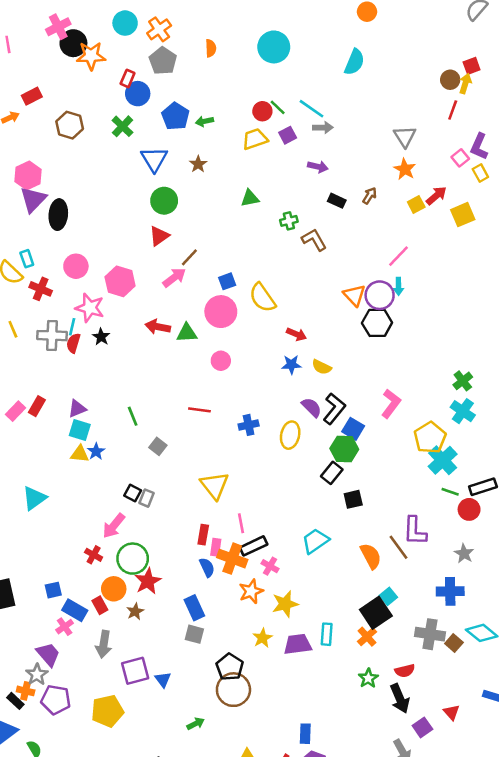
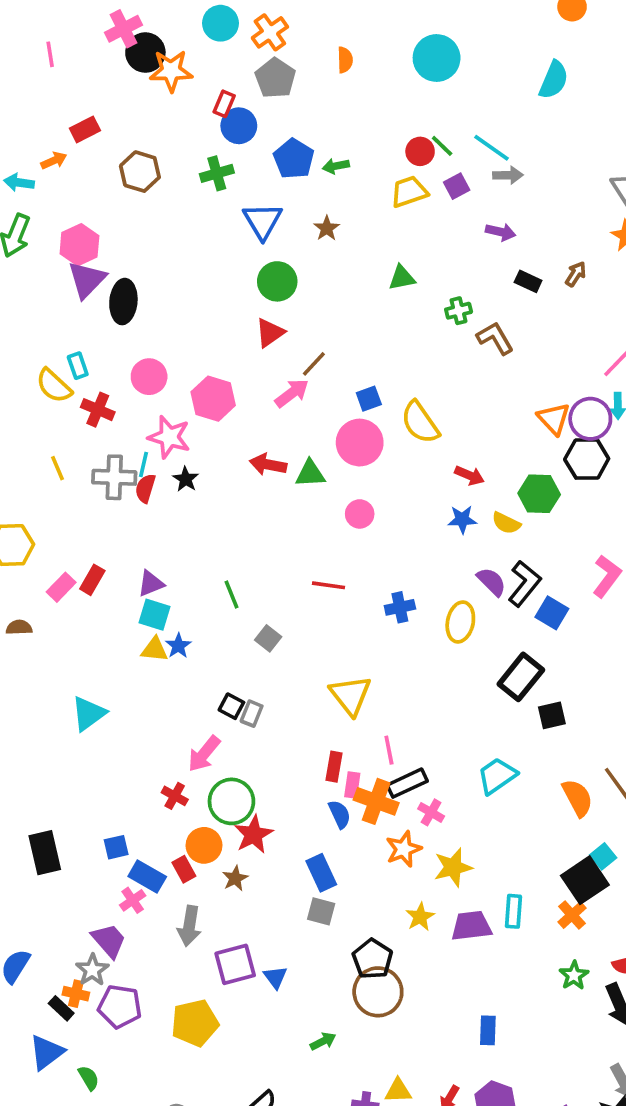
green cross: (123, 126) -> (217, 173), turned 30
green hexagon: (344, 449) -> (539, 494), moved
black rectangle: (332, 473) -> (521, 677), size x1.4
blue rectangle: (305, 734) -> (488, 1030), moved

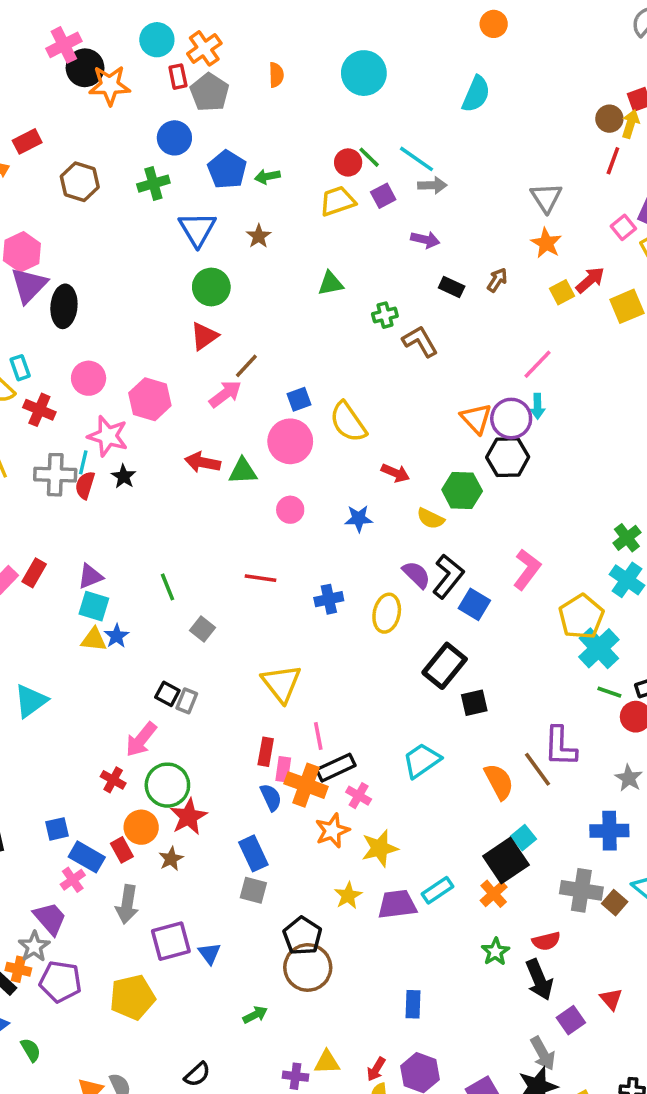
red rectangle: (224, 104) -> (178, 77), moved, turned -35
blue star: (462, 519) -> (359, 519), moved
cyan rectangle: (513, 911) -> (438, 890), turned 52

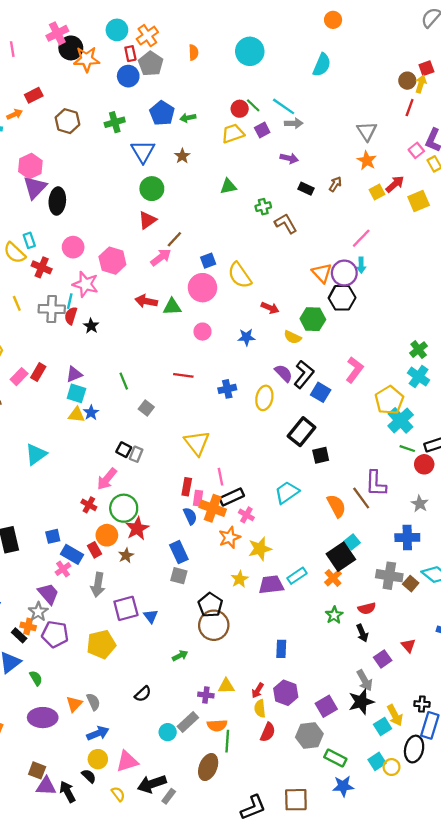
blue circle: (174, 138) -> (128, 76), moved
black star: (124, 476) -> (91, 326), moved
black arrow: (539, 980) -> (362, 633), size x0.7

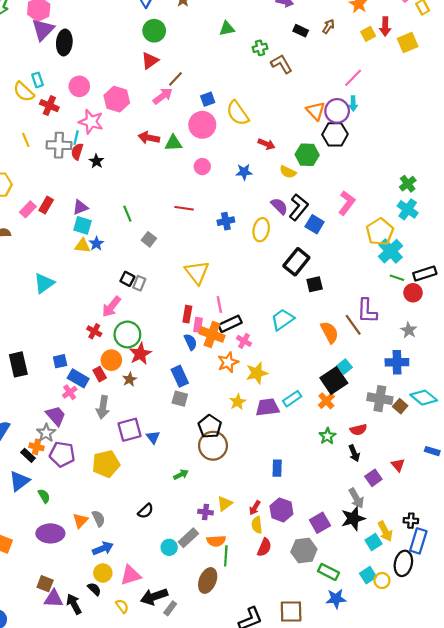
red arrow: (395, 184) -> (385, 26), turned 132
yellow triangle: (226, 686) -> (225, 503), turned -35

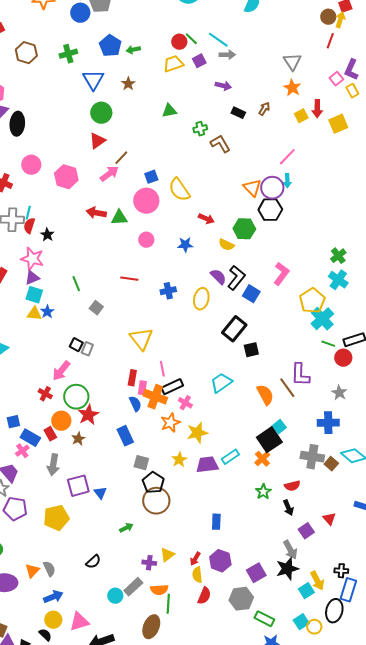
pink star: (91, 122) -> (32, 259), moved
gray square: (180, 399) -> (141, 463), moved

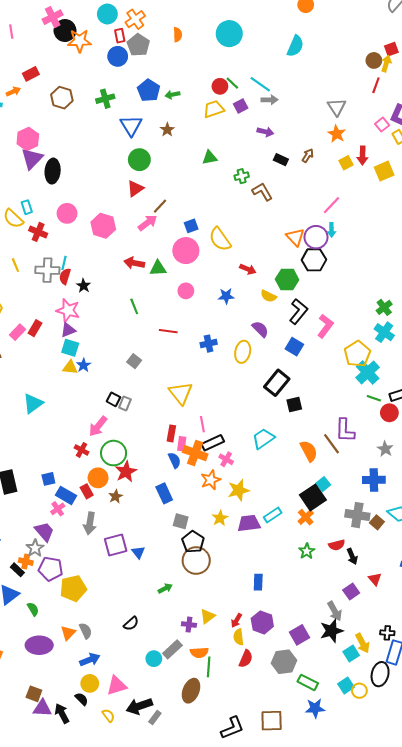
black L-shape: (236, 278) -> (298, 312), moved
green line: (76, 284) -> (134, 306), moved
black arrow: (288, 508) -> (352, 556), moved
yellow pentagon: (56, 518) -> (73, 588), moved

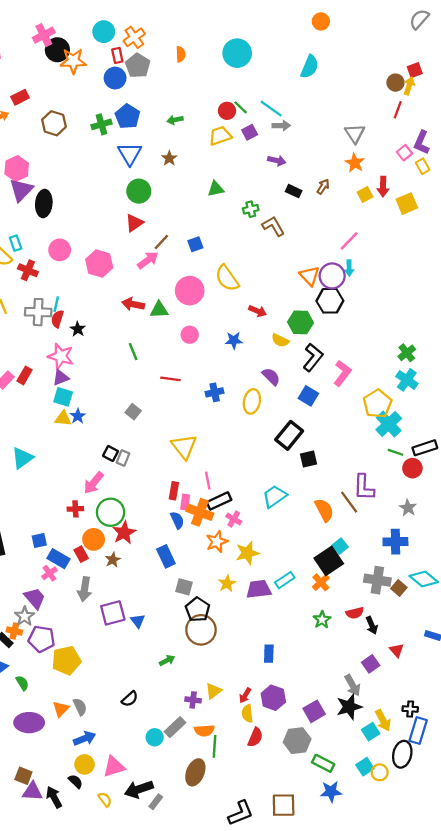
blue pentagon: (149, 90) -> (127, 116), moved
blue square: (191, 226) -> (195, 244), moved
red cross: (82, 450) -> (75, 509), turned -32

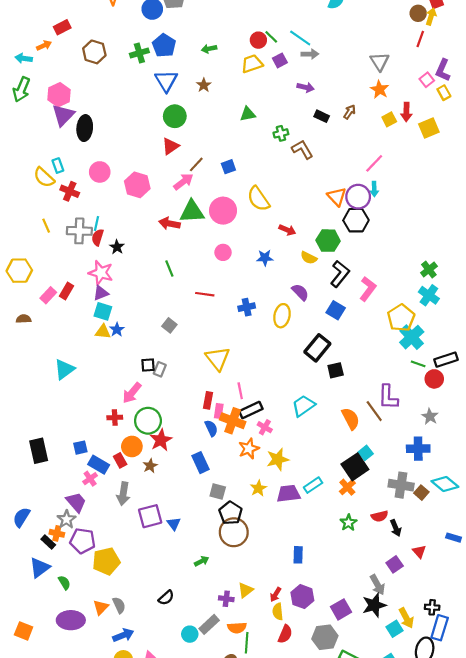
green triangle: (159, 310) -> (192, 212), moved, size x1.4
black square: (111, 453) -> (148, 365), turned -32

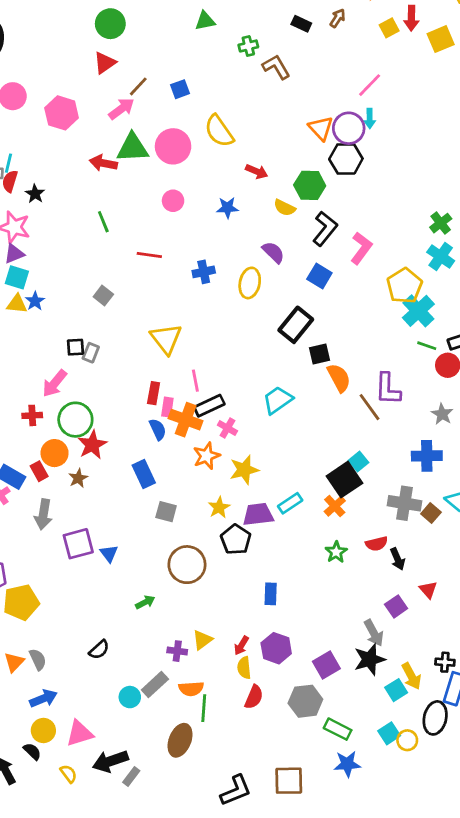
orange semicircle: (351, 419) -> (339, 378), moved
black pentagon: (231, 513) -> (236, 540), moved

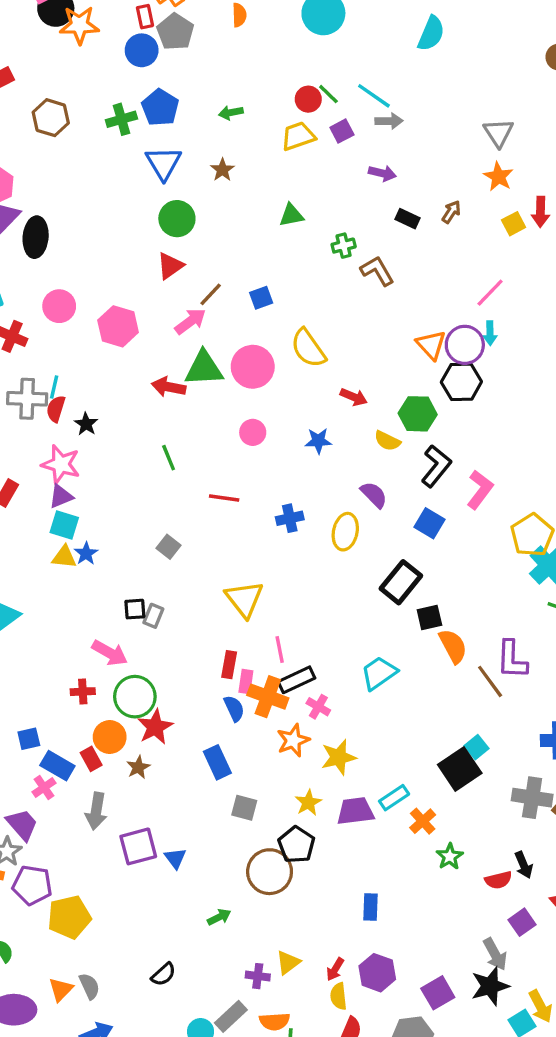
pink arrow: (55, 383) -> (110, 653), turned -100
orange cross: (335, 506) -> (423, 821), moved
black pentagon: (236, 540) -> (296, 845), moved
red semicircle: (377, 544) -> (498, 880), moved

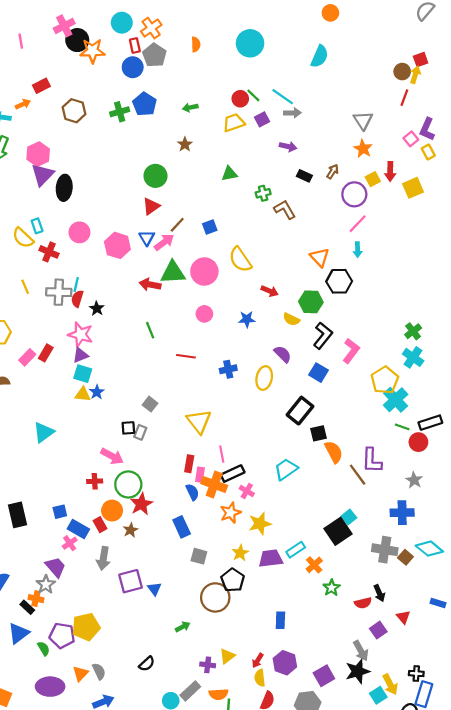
blue triangle: (163, 163) -> (147, 238), moved, size x0.7
purple circle: (465, 345) -> (354, 194), moved
gray square: (169, 547) -> (150, 404), moved
purple pentagon: (32, 885) -> (62, 636), moved

